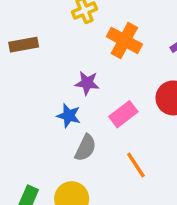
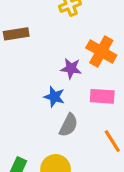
orange cross: (124, 40) -> (101, 52), moved
pink rectangle: (123, 114) -> (102, 96), turned 40

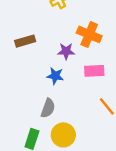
brown rectangle: (16, 34) -> (25, 41), moved
gray semicircle: (68, 125) -> (48, 108), moved

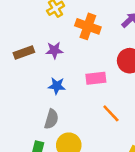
orange cross: (89, 34) -> (88, 26), moved
purple star: (66, 51) -> (54, 50), moved

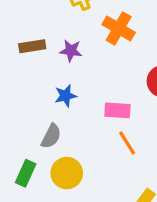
pink rectangle: (96, 78) -> (117, 110), moved
blue star: (57, 86) -> (66, 96), turned -30

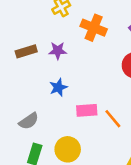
pink rectangle: (117, 110) -> (87, 110), moved
gray semicircle: (51, 136) -> (29, 121), moved, turned 36

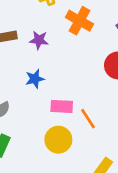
yellow circle: (68, 149) -> (58, 140), moved

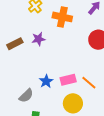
blue star: (35, 79) -> (46, 81), moved

